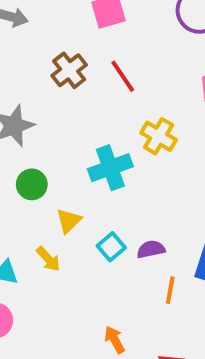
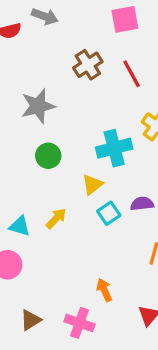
yellow triangle: (69, 221) -> (92, 184), moved
purple semicircle: (151, 249) -> (142, 204), moved
yellow arrow: (48, 259) -> (56, 218), turned -100

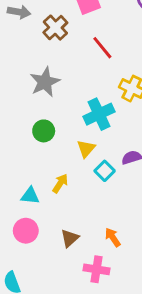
brown cross: (88, 65) -> (55, 28), moved
gray star: (38, 106) -> (45, 82), moved
brown triangle: (31, 320) -> (70, 238), moved

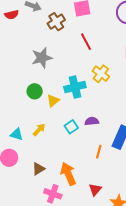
yellow triangle: (86, 149) -> (53, 101), moved
orange arrow: (113, 237) -> (68, 174), size x1.6

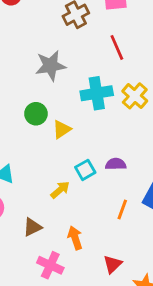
cyan cross: (75, 87) -> (97, 93), moved
yellow arrow: (39, 130) -> (60, 190), moved
orange arrow: (68, 174) -> (75, 238), size x0.7

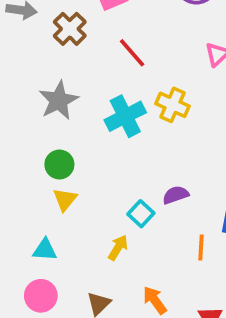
yellow triangle: (62, 129) -> (65, 199), moved

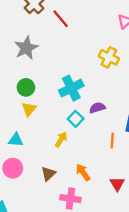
red line: (132, 53) -> (61, 19), moved
yellow cross: (173, 105) -> (109, 57), moved
cyan cross: (125, 116) -> (71, 88), moved

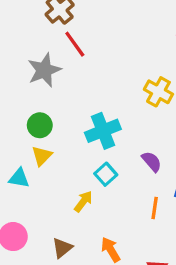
red line: (61, 19) -> (75, 44), moved
purple semicircle: (97, 108) -> (152, 162), moved, turned 63
cyan triangle: (16, 140) -> (19, 178), moved

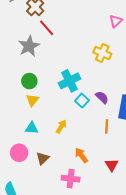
cyan square: (106, 174) -> (82, 101), moved
cyan triangle: (19, 178) -> (32, 128), moved
brown triangle: (62, 248) -> (43, 158), moved

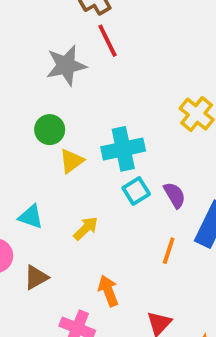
yellow triangle: (32, 100) -> (72, 161), moved

